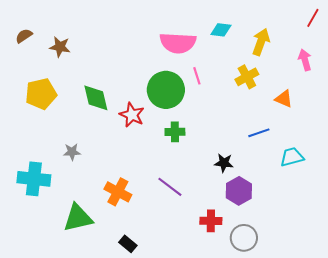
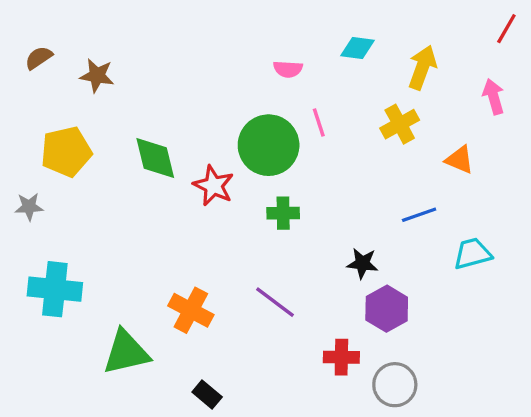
pink semicircle: (178, 43) -> (288, 69), size x0.5
gray star: (72, 152) -> (29, 207), moved

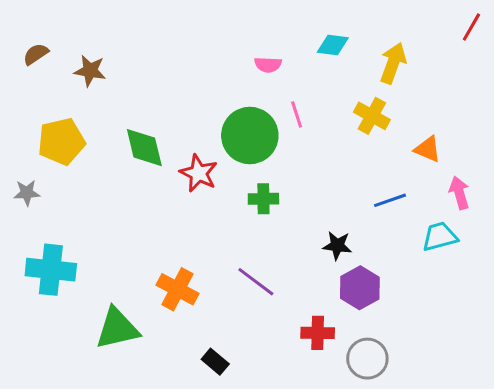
pink arrow: (494, 97) -> (459, 193), moved
yellow cross: (400, 124) -> (372, 116), turned -32
black rectangle: (207, 394) -> (215, 362), moved

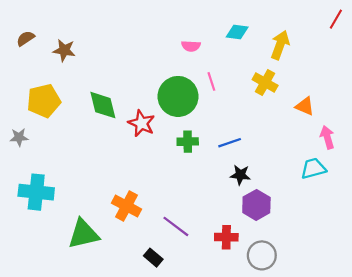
blue line: (390, 200) -> (230, 143), moved
purple line: (256, 282) -> (176, 226), moved

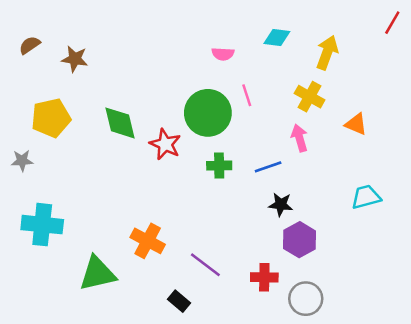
pink arrow: (327, 137) -> (299, 138), moved

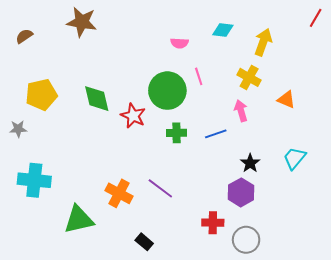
brown star: (75, 59) -> (82, 22), moved, size x1.4
cyan trapezoid: (366, 197) -> (294, 158), turned -35
black star: (281, 204) -> (250, 163), moved, turned 30
purple line: (205, 265) -> (160, 188), moved

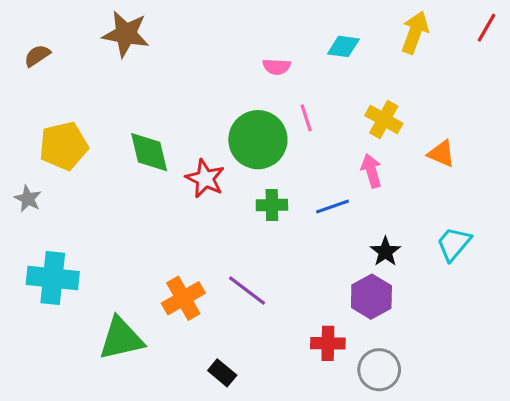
yellow arrow: (263, 42) -> (415, 32), moved
gray star: (18, 129) -> (28, 199), turned 30
orange cross: (119, 193) -> (183, 298), turned 32

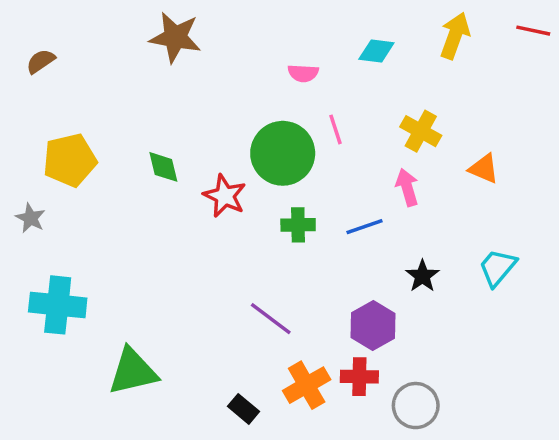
red line: (486, 28) -> (533, 31), turned 72
brown star: (126, 34) -> (175, 37), moved
green diamond: (149, 152) -> (163, 167), size x0.7
purple hexagon: (371, 297) -> (373, 325), moved
orange cross: (183, 298) -> (307, 385), moved

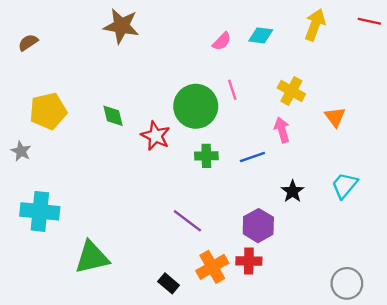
pink semicircle: (303, 73) -> (222, 41), moved, turned -48
orange triangle: (484, 169) -> (335, 117), turned 30
gray circle: (416, 406) -> (347, 283), moved

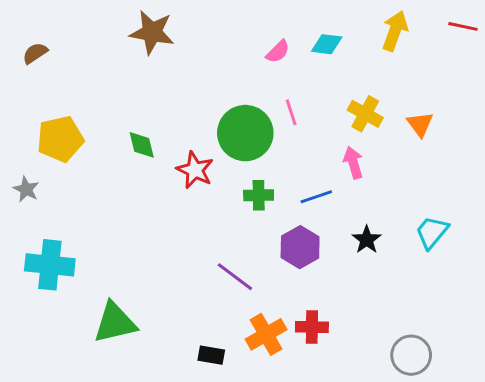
orange triangle: (335, 117) -> (420, 124), moved
purple hexagon: (258, 226) -> (300, 247), moved
black rectangle: (169, 283) -> (211, 355), turned -30
gray circle: (347, 283) -> (411, 355), moved

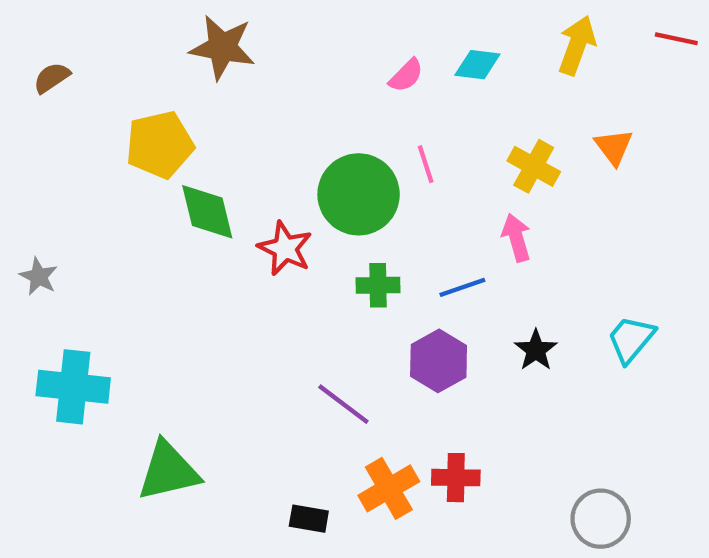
orange triangle: (420, 124) -> (614, 147), moved
yellow pentagon: (60, 139) -> (160, 145), moved
green diamond: (142, 145) -> (207, 212), size x1.4

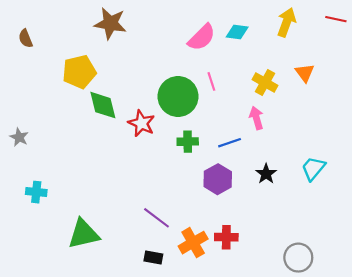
pink semicircle: (406, 75) -> (202, 37), size x1.6
brown semicircle: (52, 78) -> (26, 38), turned -78
cyan cross: (73, 387) -> (36, 192), size x0.6
purple line: (343, 404) -> (157, 218), moved

